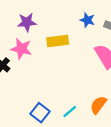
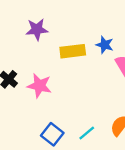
blue star: (87, 20) -> (105, 45), moved
pink star: (21, 49) -> (39, 86), moved

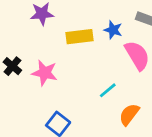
cyan line: (87, 133) -> (108, 90), moved

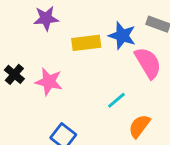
blue star: (113, 30) -> (122, 36), size x1.4

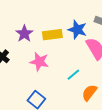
purple star: (46, 18) -> (24, 34), moved, turned -30
pink star: (49, 82) -> (39, 62), moved

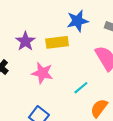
blue star: (77, 30) -> (78, 21), moved, turned -30

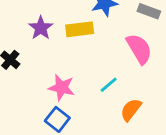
pink star: (42, 73) -> (62, 88), moved

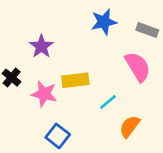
yellow rectangle: (80, 29) -> (75, 80), moved
pink star: (62, 88) -> (44, 94), moved

